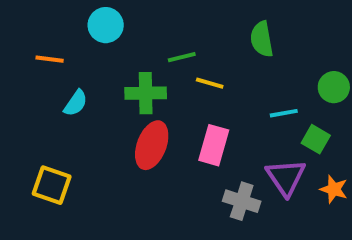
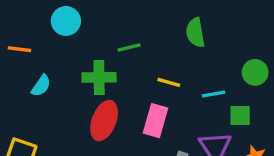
yellow line: (210, 83) -> (169, 82), moved
green square: (316, 139) -> (240, 116), turned -30

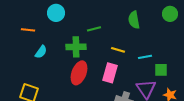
green circle: (255, 72) -> (170, 14), moved

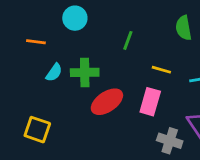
green line: (94, 29) -> (128, 40), turned -56
green cross: (76, 47) -> (85, 72), moved
red ellipse: (79, 73) -> (107, 102), turned 35

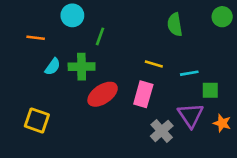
green line: (128, 40) -> (100, 36), moved
gray cross: (170, 141) -> (162, 131), turned 30

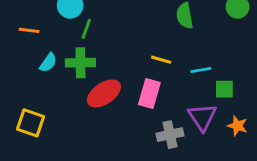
green line: (100, 36) -> (86, 29), moved
gray cross: (162, 131) -> (170, 135), turned 30

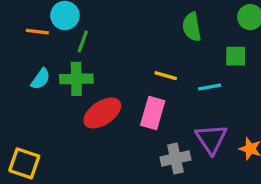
orange line: (29, 30) -> (37, 32), moved
green square: (224, 89) -> (236, 56), moved
yellow square: (31, 123) -> (24, 163), moved

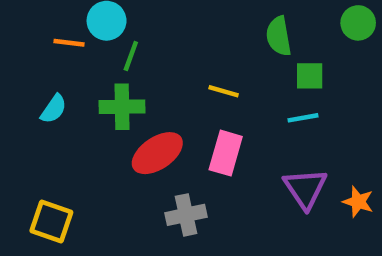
green square: (236, 56) -> (310, 76), moved
yellow line: (166, 76) -> (224, 91), moved
cyan semicircle: (41, 79) -> (54, 109), moved
gray cross: (175, 158) -> (186, 215), moved

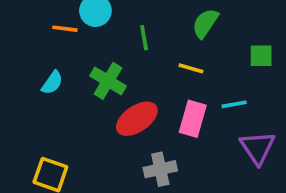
green semicircle: (279, 36) -> (205, 23), moved, turned 44
green line: (131, 56) -> (144, 38), moved, turned -30
green cross: (122, 107) -> (108, 81), turned 32
cyan line: (303, 118) -> (234, 104), moved

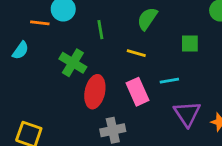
cyan semicircle: (52, 83) -> (21, 50), moved
red ellipse: (137, 119) -> (95, 92), turned -44
pink rectangle: (193, 119) -> (138, 92), turned -40

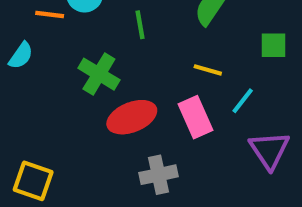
yellow line: (136, 53) -> (208, 70), moved
cyan line: (169, 81) -> (243, 101), turned -42
red ellipse: (95, 92) -> (132, 117), turned 56

